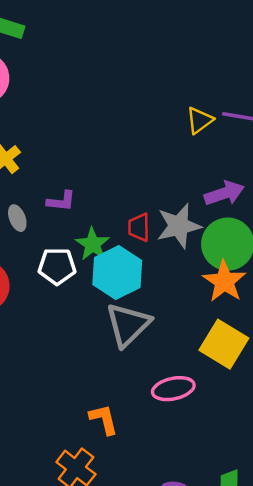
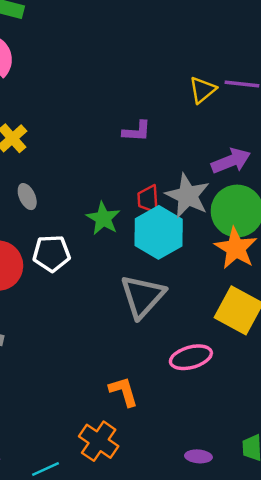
purple L-shape: (61, 201) -> (137, 131), moved
gray star: (179, 226) -> (188, 196), turned -30
white pentagon: (57, 266) -> (51, 253), moved
cyan hexagon: (117, 273) -> (159, 232), moved

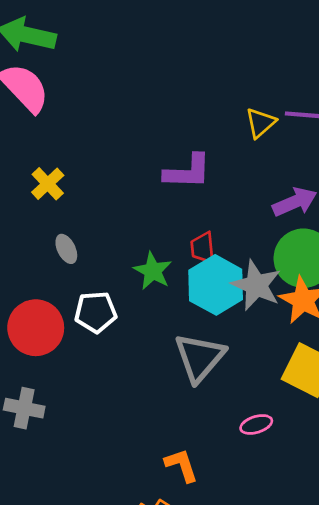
purple L-shape: (137, 131) -> (188, 172), size x1.5
gray star: (188, 196) -> (256, 285), moved
pink ellipse: (191, 357) -> (256, 424), size x0.7

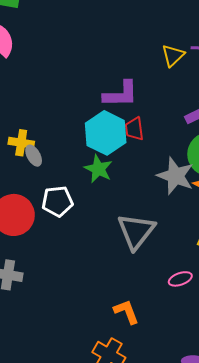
yellow cross: (48, 184) -> (21, 143), moved, turned -35
red trapezoid: (203, 248) -> (134, 129), moved
cyan hexagon: (216, 285) -> (106, 133), moved

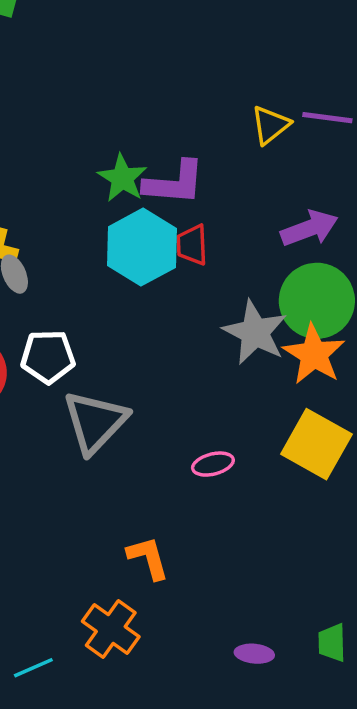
green star: (98, 169) -> (122, 178), moved
gray triangle: (136, 231) -> (95, 422), moved
pink ellipse: (180, 279) -> (213, 464), moved

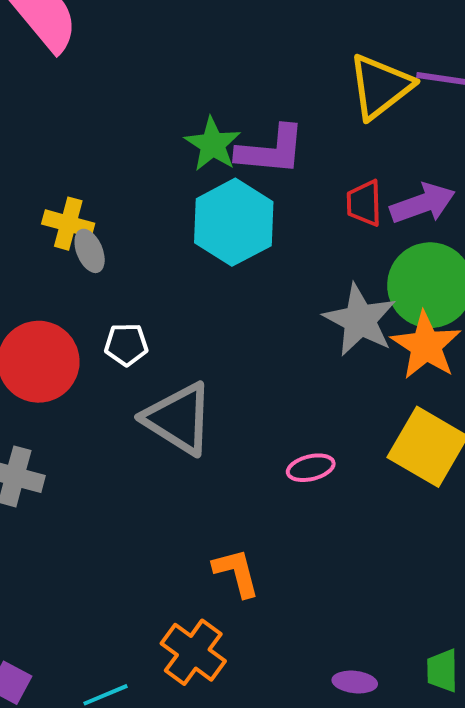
yellow triangle: (270, 125) -> (380, 86), size x1.5
red trapezoid: (192, 245) -> (364, 203), moved
white pentagon: (48, 357) -> (126, 344), size x0.7
gray triangle: (95, 422) -> (179, 419), turned -42

